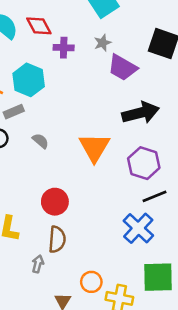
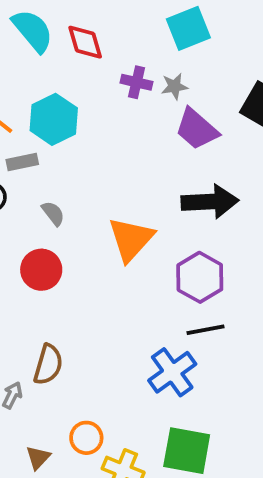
purple cross: (64, 48) -> (136, 82), moved
red circle: (55, 202) -> (41, 270), moved

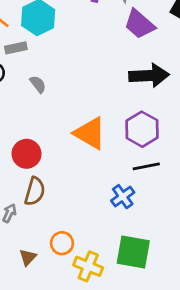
orange triangle: (131, 239) -> (90, 133), moved, turned -42
red circle: (41, 270) -> (27, 154), moved
blue cross: (172, 372) -> (123, 197), size x0.7

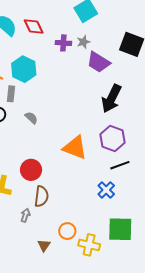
gray rectangle: (16, 48) -> (11, 94), turned -63
black arrow: (149, 75) -> (111, 99), turned 128

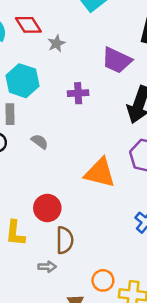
gray star: (83, 42) -> (56, 43), moved
purple cross: (63, 43) -> (78, 93), moved
gray arrow: (25, 215) -> (47, 267), turned 80

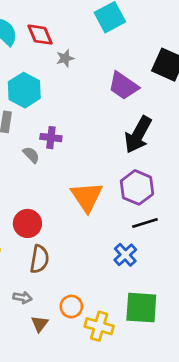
purple cross: (78, 93) -> (51, 138), moved
orange triangle: (100, 173) -> (87, 197), turned 32
gray arrow: (47, 267) -> (22, 297), moved

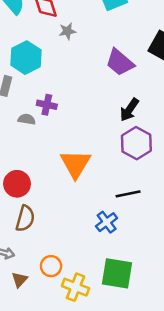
black arrow: (138, 135) -> (129, 110), size x0.7
gray semicircle: (31, 155) -> (27, 119), turned -42
purple hexagon: (137, 187) -> (136, 143), moved

